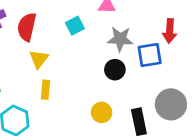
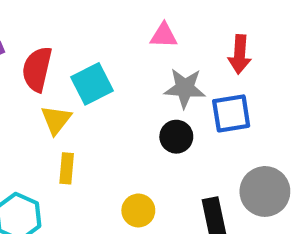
cyan square: (75, 26) -> (92, 84), moved, size x1.4
red arrow: (170, 31) -> (240, 54), moved
yellow circle: (102, 112) -> (138, 210), moved

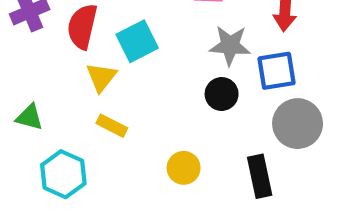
yellow rectangle: (67, 168) -> (112, 126), turned -68
gray circle: (265, 191) -> (298, 124), moved

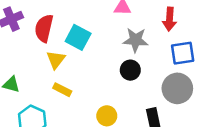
cyan square: (137, 41) -> (78, 37), turned -35
blue square: (276, 71) -> (183, 53), moved

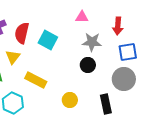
yellow triangle: (56, 60) -> (13, 57), moved
yellow rectangle: (62, 90) -> (36, 80), size x1.5

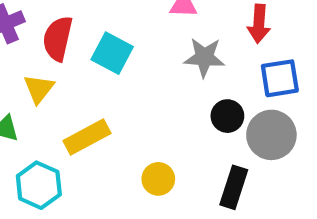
black circle: (88, 65) -> (227, 116), moved
yellow rectangle: (36, 80) -> (87, 137), turned -55
black rectangle: (106, 104) -> (234, 187), turned 30

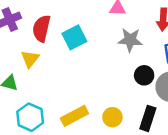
cyan square: (112, 53) -> (74, 37), turned 35
yellow rectangle: (87, 137) -> (74, 116), moved
yellow circle: (158, 179) -> (112, 117), moved

